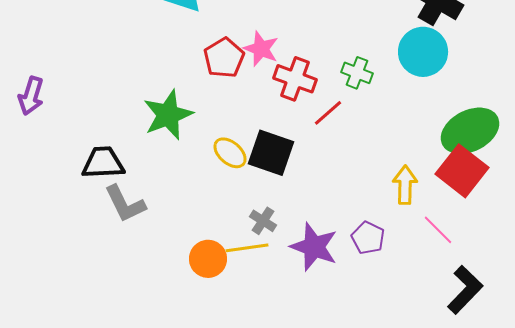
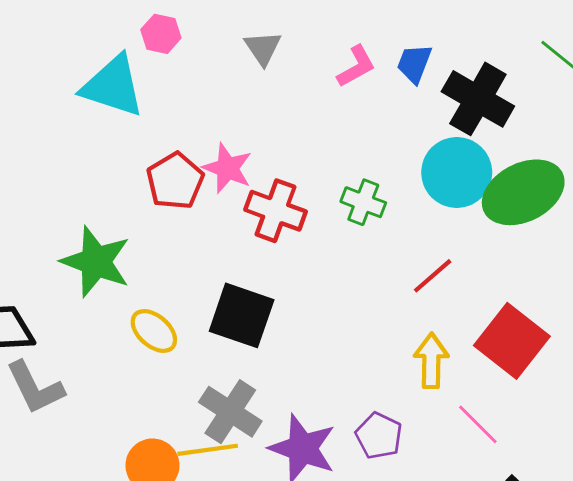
red line: (328, 113) -> (433, 276), moved
green star: (168, 115) -> (96, 262), turned -30
green ellipse: (470, 131) -> (523, 192), moved
yellow ellipse: (230, 153) -> (154, 331), moved
gray cross: (263, 221) -> (230, 412), size x1.6

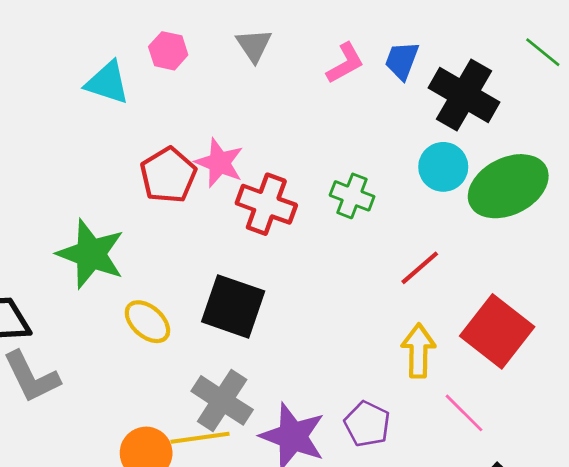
pink hexagon: (161, 34) -> (168, 51), moved
cyan triangle: (113, 86) -> (107, 83), size x0.7
cyan circle: (457, 173) -> (443, 167), size x0.7

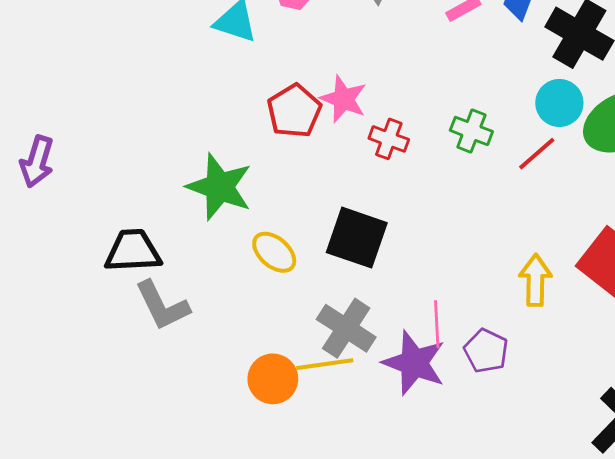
red cross: (266, 204) -> (389, 139), size x0.7
red line: (420, 268) -> (537, 154), moved
pink line: (464, 413) -> (437, 324), moved, turned 42

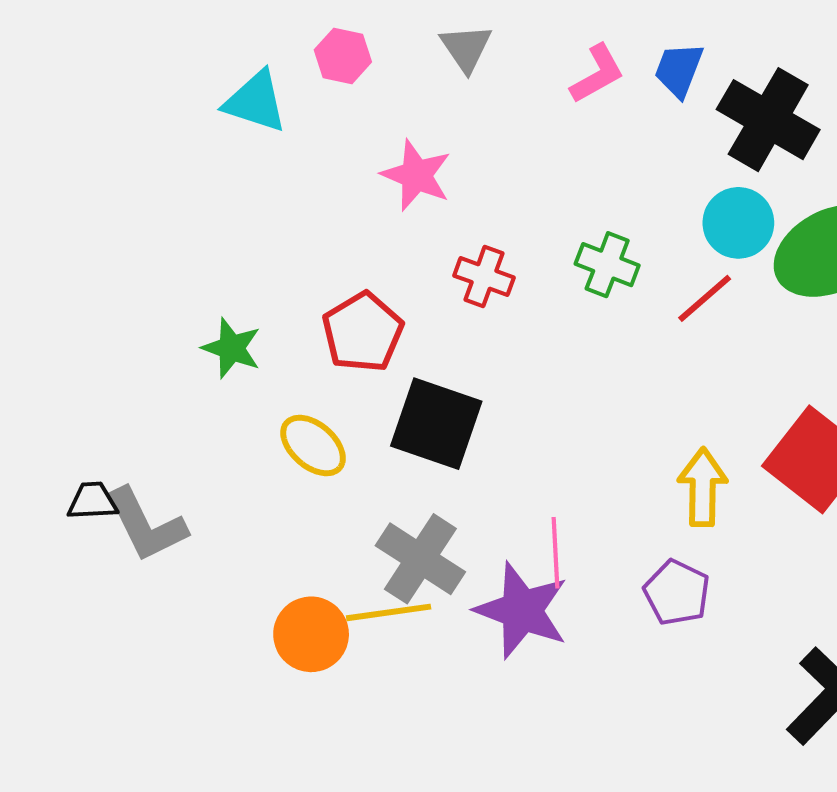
pink star: (343, 99) -> (416, 175), moved
red pentagon: (294, 111) -> (363, 332), moved
green star: (220, 187) -> (232, 348), size x0.6
black trapezoid: (133, 251) -> (92, 501), moved, size x0.6
purple pentagon: (486, 351) -> (677, 593), moved

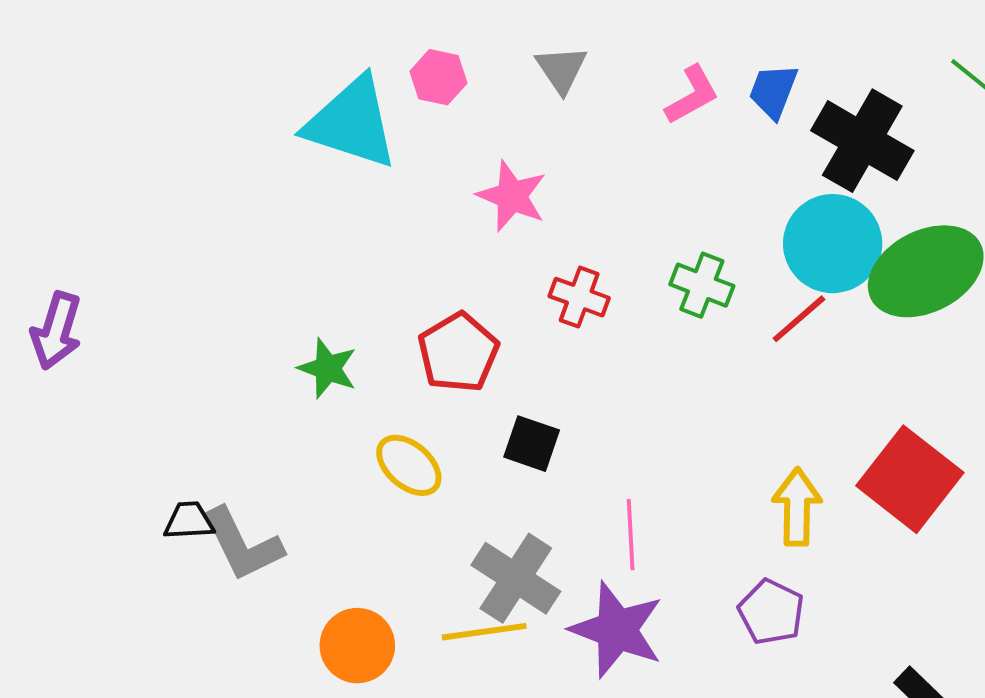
cyan triangle: (255, 102) -> (351, 123), size x1.5
cyan circle: (738, 223) -> (833, 244), size x1.4
black square: (436, 424) -> (532, 444), size x0.6
pink line: (556, 553) -> (631, 535), moved
orange circle: (311, 634) -> (357, 646), moved

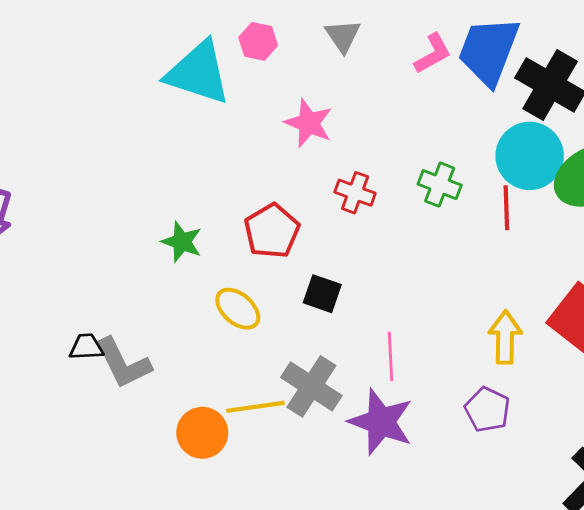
blue trapezoid: (773, 91) -> (489, 51), size x1.8
red line: (799, 319) -> (506, 208), turned -51
yellow line: (484, 632) -> (255, 407), moved

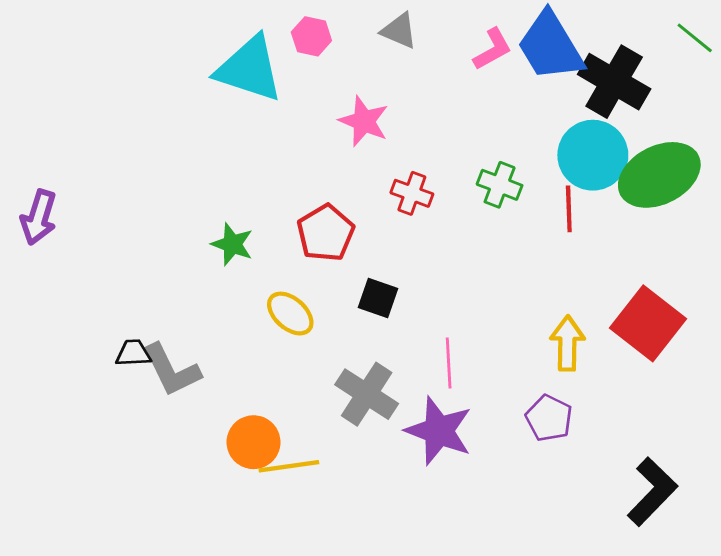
gray triangle: (343, 36) -> (399, 31), turned -33
blue trapezoid: (489, 51) -> (550, 46), turned -52
yellow line: (255, 407) -> (289, 466), moved

